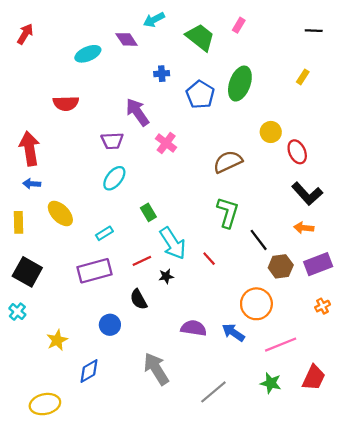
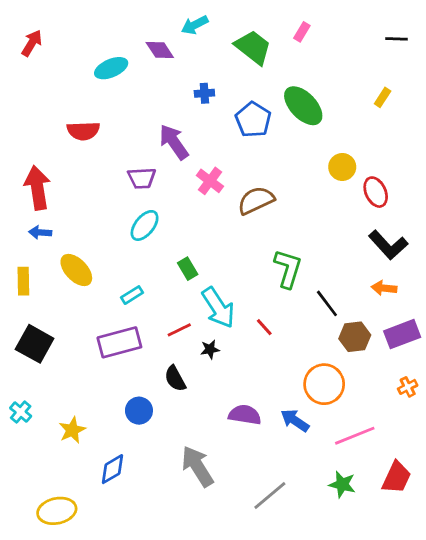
green ellipse: (240, 84) -> (303, 106), turned -64
brown semicircle: (228, 162) -> (256, 200), moved
cyan cross: (17, 312) -> (21, 412), moved

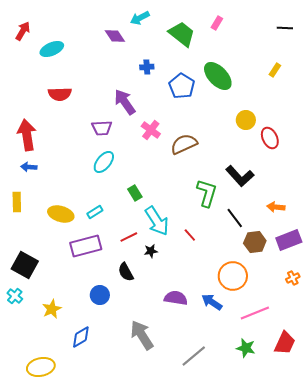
cyan ellipse: (111, 68) -> (52, 49), moved
black L-shape: (388, 245) -> (240, 176), moved
yellow ellipse: (76, 270) -> (61, 214), moved, turned -30
black square: (35, 344) -> (25, 265), moved

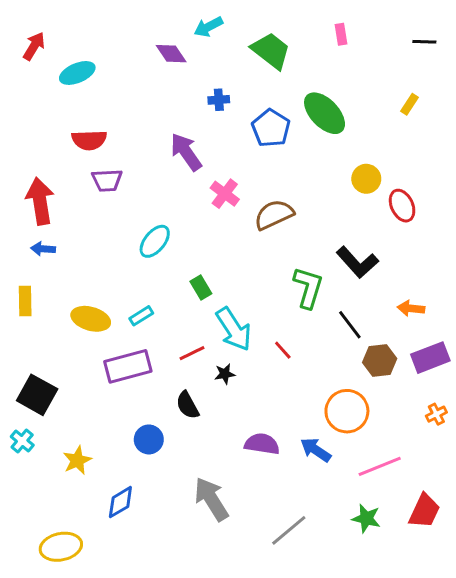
pink rectangle: (217, 23) -> (341, 34), moved, turned -40
purple trapezoid: (102, 128) -> (107, 180), moved

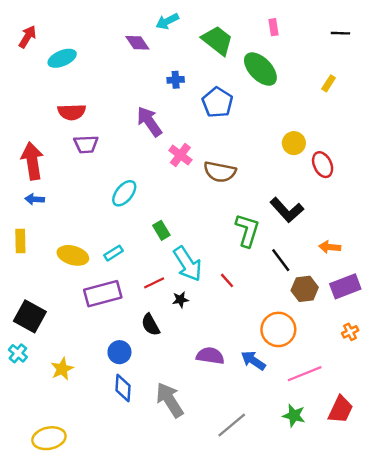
green ellipse: (325, 113) -> (260, 69), moved
brown semicircle: (274, 215) -> (220, 172), turned -144
blue diamond: (120, 502) -> (123, 388), moved, turned -56

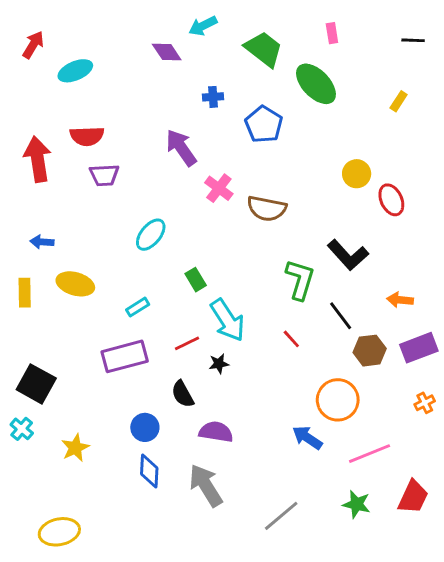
red arrow: (32, 161) -> (38, 159), moved
yellow ellipse: (73, 255) -> (75, 284), moved
red line: (227, 280) -> (291, 339), moved
purple semicircle: (210, 356) -> (216, 432), moved

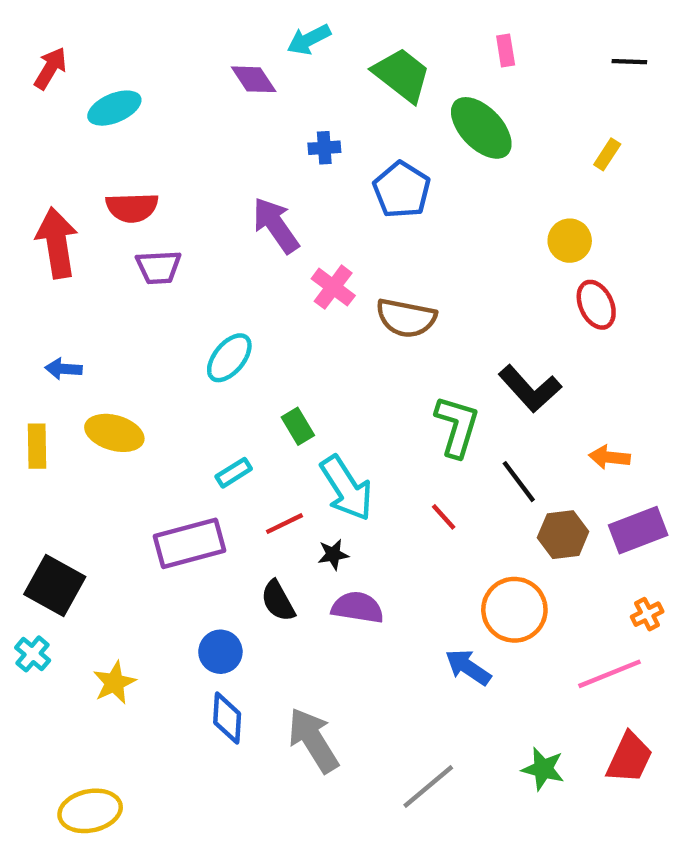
yellow circle: (357, 174) -> (570, 241), moved
cyan rectangle: (138, 307) -> (234, 473), moved
purple semicircle: (216, 432) -> (357, 608), moved
pink line: (370, 454) -> (609, 674), moved

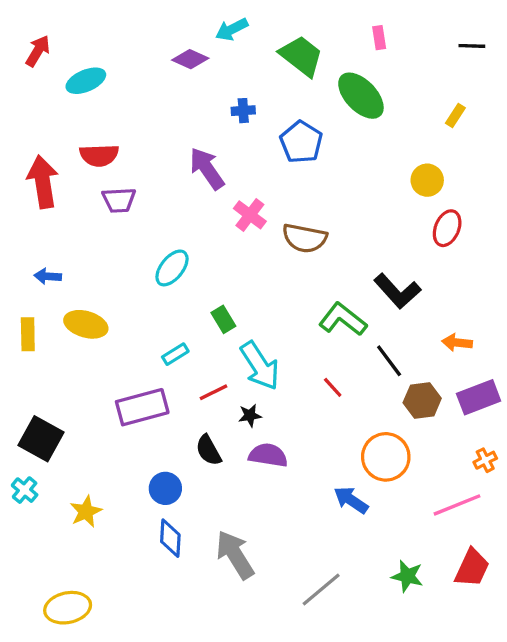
purple diamond: (254, 79) -> (190, 59), turned -32
red ellipse: (596, 305) -> (447, 228), turned 48
green L-shape: (457, 426) -> (343, 319), turned -69

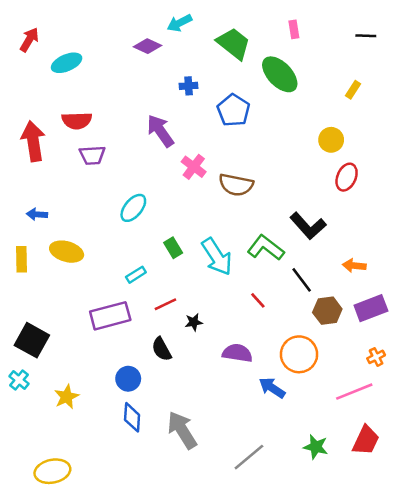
cyan arrow: (260, 366) -> (217, 257), moved
purple semicircle: (268, 455) -> (237, 353), moved

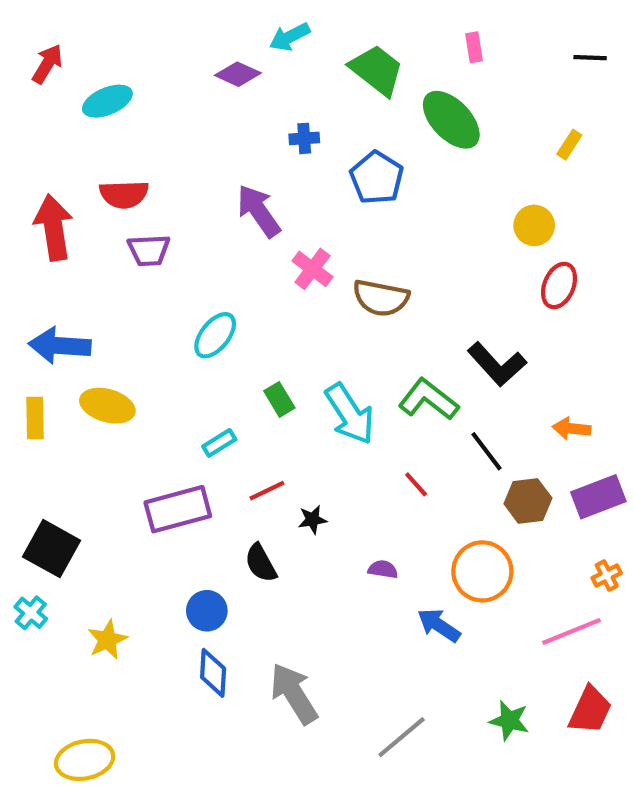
blue arrow: (37, 214) -> (60, 346), size x1.8
purple semicircle: (237, 353) -> (383, 569), size x0.6

